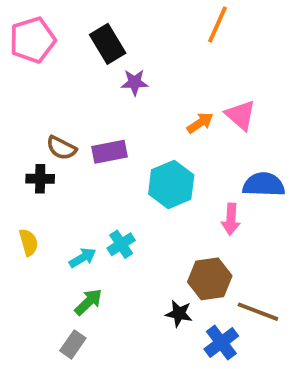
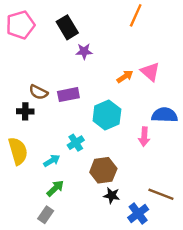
yellow semicircle: (29, 242) -> (18, 151), size x1.6
cyan cross: (121, 244) -> (76, 143), moved
brown hexagon: (210, 279) -> (103, 170), moved

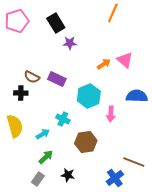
purple rectangle: (68, 95) -> (57, 79), turned 36
pink arrow: (144, 137) -> (111, 114), moved
cyan cross: (76, 143) -> (63, 119), turned -32
black star: (112, 195) -> (68, 175), moved

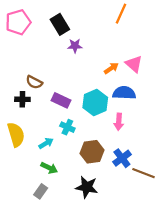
purple rectangle: (57, 79) -> (61, 100), moved
blue semicircle: (137, 96) -> (124, 93), moved
green arrow: (46, 157) -> (49, 168), turned 70
black star: (68, 175) -> (87, 187), moved, size x1.5
blue cross: (115, 178) -> (122, 158), moved

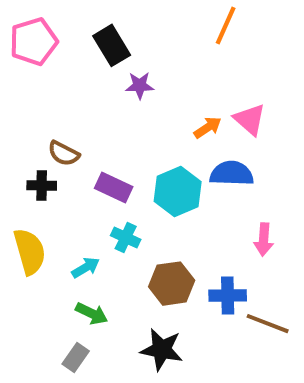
pink arrow: (119, 122) -> (264, 240), moved
blue cross: (122, 158) -> (228, 296), turned 36

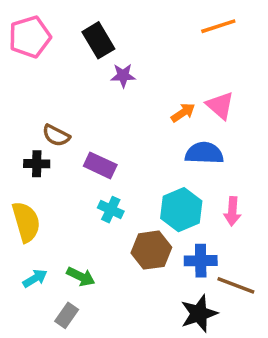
orange line: (226, 25) -> (218, 26), moved, turned 48
cyan hexagon: (178, 192) -> (181, 210), moved
cyan arrow: (86, 268) -> (35, 278), moved
black star: (162, 350) -> (199, 314), moved, turned -30

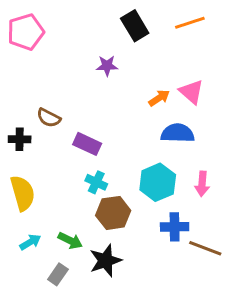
black rectangle: (98, 40) -> (135, 26), moved
black cross: (37, 164) -> (20, 139), moved
brown hexagon: (151, 250) -> (113, 213), moved
black star: (199, 314) -> (105, 261), moved

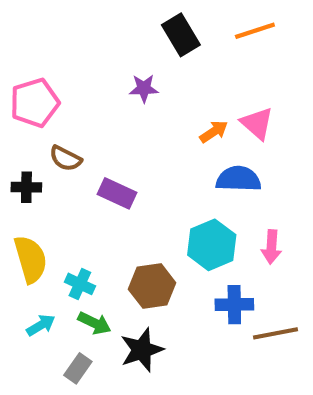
pink pentagon: (26, 32) -> (35, 103), moved
cyan cross: (96, 182) -> (80, 284), moved
brown line: (205, 248) -> (276, 333), turned -32

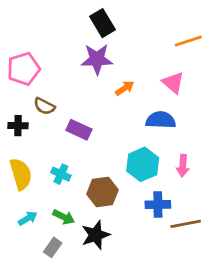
orange line: (255, 31) -> (188, 41), moved
black rectangle: (181, 35) -> (102, 23), moved
purple star: (144, 88) -> (97, 59), size x1.6
orange arrow: (214, 132) -> (125, 88), moved
cyan cross: (80, 284) -> (61, 174), moved

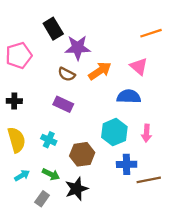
black rectangle: (102, 23) -> (53, 29), moved
orange arrow: (125, 88) -> (100, 71), size x1.5
brown semicircle: (44, 106) -> (67, 74), moved

